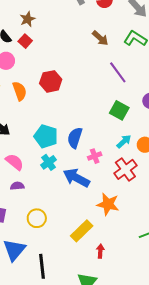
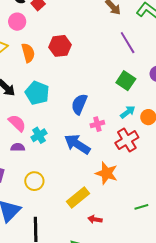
cyan pentagon: (46, 136) -> (37, 93), moved
cyan cross: (49, 162) -> (39, 135), moved
red arrow: (100, 251) -> (95, 219), turned -88

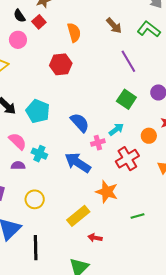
orange semicircle: (28, 53) -> (74, 33), moved
blue semicircle: (79, 104) -> (80, 123), turned 115
cyan arrow: (128, 112) -> (116, 129), moved
cyan cross: (39, 135) -> (39, 154), turned -35
green line: (141, 207) -> (137, 216), moved

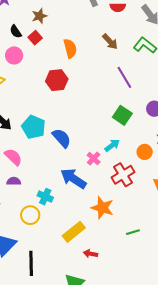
blue semicircle: (80, 123) -> (62, 138), moved
pink cross: (98, 143) -> (94, 159), turned -32
cyan cross: (39, 154) -> (45, 197), moved

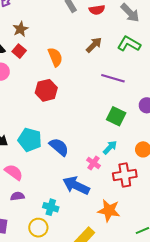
brown arrow: (110, 42) -> (94, 45), turned -84
purple line: (124, 77) -> (113, 78), turned -35
red cross: (123, 175) -> (125, 175), turned 30

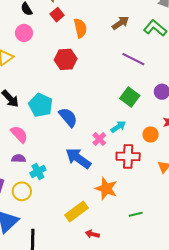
red square: (19, 51) -> (57, 15), moved
cyan cross: (51, 207) -> (38, 171), moved, turned 35
yellow circle: (38, 228) -> (22, 191), moved

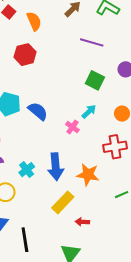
red cross: (128, 156) -> (115, 147), moved
blue arrow: (78, 158) -> (56, 167), moved, turned -120
cyan cross: (38, 171) -> (27, 170), moved

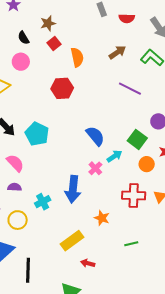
green square: (95, 80) -> (137, 139), moved
blue semicircle: (38, 111) -> (95, 136), moved
blue arrow: (56, 167) -> (73, 189), moved
orange star: (88, 175) -> (102, 218), size x0.7

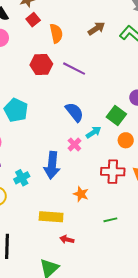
purple line: (130, 89) -> (74, 69), moved
yellow rectangle: (72, 241) -> (51, 217), turned 40

